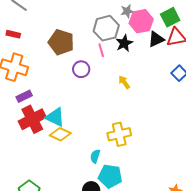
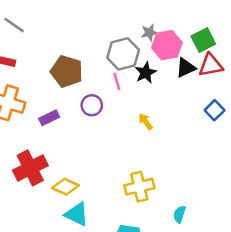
purple rectangle: (24, 96) -> (49, 118), moved
cyan triangle: (55, 117) -> (77, 214), moved
cyan semicircle: (95, 156) -> (179, 214), moved

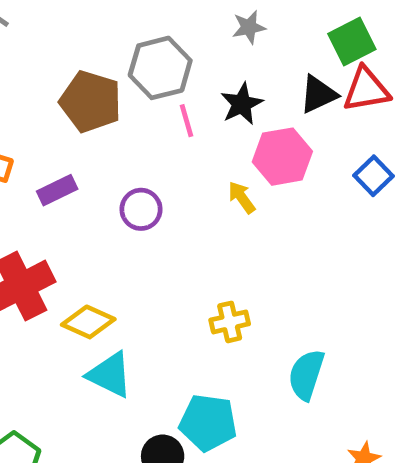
pink hexagon: (167, 45) -> (282, 157), moved
gray hexagon: (123, 54) -> (160, 68), moved
purple circle: (92, 105) -> (141, 209), moved
yellow cross: (139, 187) -> (230, 322), size x0.7
cyan semicircle: (179, 214) -> (306, 375), size x1.5

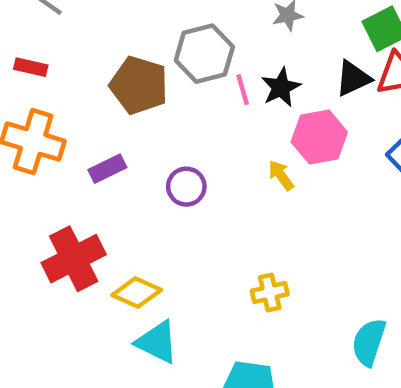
pink line: (187, 121) -> (243, 90), moved
cyan semicircle: (306, 375) -> (369, 342), moved

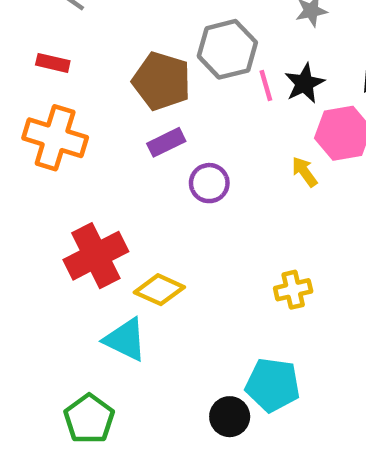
purple rectangle: (107, 169) -> (166, 142), moved
cyan triangle: (157, 342) -> (125, 340), moved

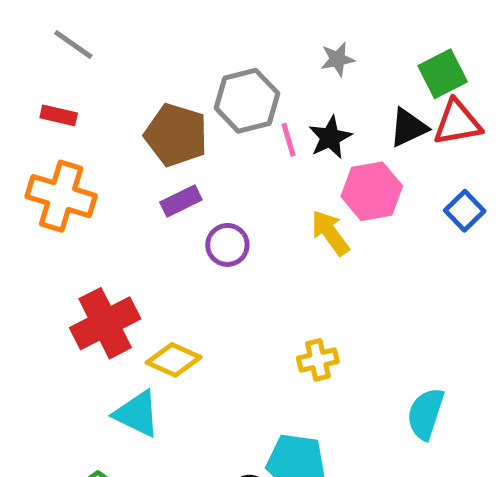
yellow arrow: (304, 172) -> (330, 233), size x1.4

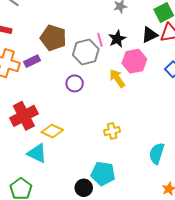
gray hexagon: (247, 101) -> (86, 52), moved
purple rectangle: (181, 201) -> (32, 61), moved

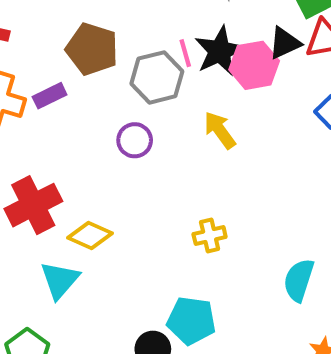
black star: (117, 39) -> (220, 51), size x1.4
pink hexagon: (134, 61) -> (254, 65), moved
cyan triangle: (37, 153) -> (60, 280), turned 45

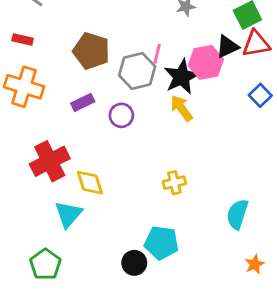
black star: (220, 51) -> (182, 77), moved
pink line: (185, 53) -> (157, 54), turned 30
purple rectangle: (50, 96) -> (83, 102), moved
yellow diamond: (90, 236) -> (90, 183), turned 48

